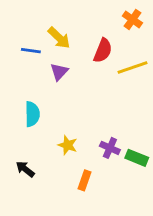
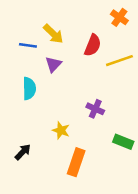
cyan semicircle: (32, 114) -> (29, 88), moved
purple cross: (110, 148) -> (95, 109), moved
black arrow: (25, 169) -> (23, 152), turned 96
orange rectangle: (84, 180) -> (76, 162), size x1.5

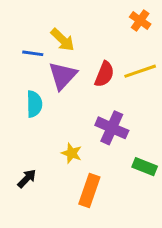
red semicircle: (93, 45) -> (104, 74), moved
purple triangle: (53, 64) -> (63, 76), size x1.5
purple cross: (95, 109) -> (112, 128), size x1.5

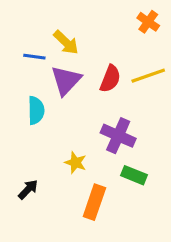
green rectangle: (145, 167) -> (134, 175), moved

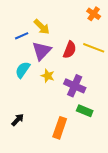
blue line: (34, 57) -> (22, 36), turned -32
yellow line: (148, 76) -> (94, 48), turned 40
cyan semicircle: (36, 110) -> (23, 70), turned -144
yellow star: (75, 163) -> (48, 76), moved

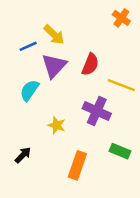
yellow line: (94, 48) -> (121, 85), moved
yellow star: (48, 76) -> (57, 125), moved
green rectangle: (85, 111) -> (120, 151), moved

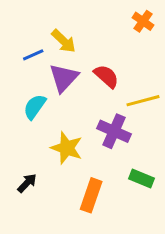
red semicircle: (90, 64) -> (106, 76), turned -70
yellow line: (121, 85) -> (143, 101), turned -36
yellow star: (57, 125) -> (67, 148), size x1.5

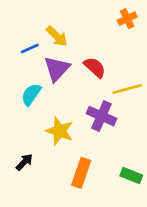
orange cross: (143, 21) -> (127, 19), turned 30
green rectangle: (142, 178) -> (131, 176), moved

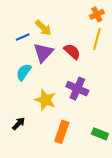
yellow line: (127, 89) -> (97, 39), moved, turned -60

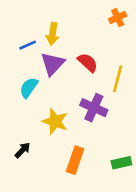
yellow arrow: (43, 28) -> (53, 34), turned 54
yellow line: (97, 39) -> (118, 79), moved
green rectangle: (100, 134) -> (121, 163), turned -35

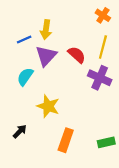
orange cross: (118, 18) -> (103, 15), turned -32
yellow line: (118, 79) -> (103, 47), moved
purple cross: (94, 108) -> (100, 78), moved

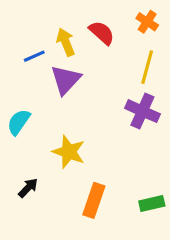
yellow arrow: (46, 30) -> (66, 42), turned 150
red semicircle: (77, 55) -> (102, 33), moved
cyan semicircle: (25, 77) -> (19, 122), moved

